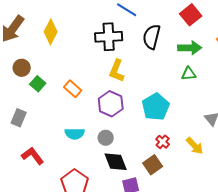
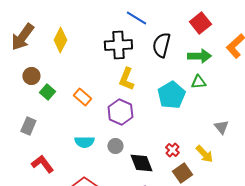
cyan pentagon: (156, 107) -> (171, 95), moved
black diamond: (116, 162) -> (141, 163), moved
brown square: (153, 165) -> (182, 173), moved

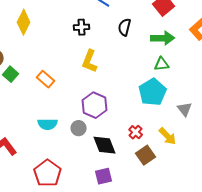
black cross: (118, 45) -> (82, 27), size x0.6
black semicircle: (161, 45) -> (125, 27), size x0.7
cyan pentagon: (171, 95) -> (153, 92), moved
purple hexagon: (120, 112) -> (95, 105), moved

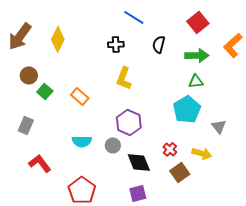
yellow arrow: (168, 136) -> (202, 153), turned -30

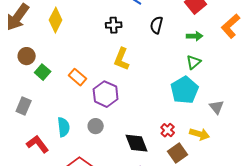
green arrow: (197, 55) -> (195, 36), size x0.7
green triangle: (196, 81) -> (194, 62), turned -35
purple hexagon: (129, 122) -> (106, 94), moved
cyan semicircle: (82, 141) -> (64, 127), moved, turned -96
gray circle: (113, 145) -> (96, 126), moved

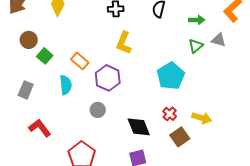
cyan pentagon: (185, 90) -> (171, 76), moved
gray triangle: (217, 107) -> (219, 40), moved, turned -35
cyan semicircle: (64, 127) -> (66, 85), moved

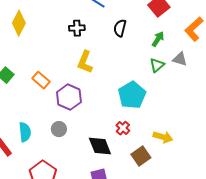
green arrow: (197, 20) -> (158, 39), turned -56
cyan semicircle: (66, 85) -> (25, 132), moved
red cross: (170, 114) -> (123, 128), moved

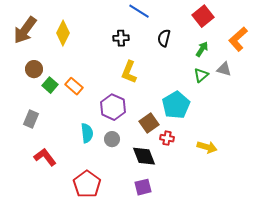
orange rectangle: (41, 80) -> (74, 86), moved
red cross: (123, 128) -> (167, 138), turned -32
gray circle: (59, 129) -> (112, 139), moved
cyan semicircle: (25, 132) -> (87, 133), moved
brown square: (141, 156) -> (149, 123), moved

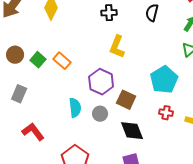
brown circle: (34, 69) -> (15, 55), moved
brown square: (149, 123) -> (126, 100), moved, turned -30
red cross: (167, 138) -> (166, 113), moved

